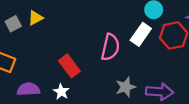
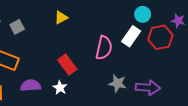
yellow triangle: (35, 18) -> (61, 17), moved
gray star: (126, 87) -> (117, 83), turned 30

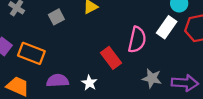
gray square: (17, 27) -> (56, 17), moved
red rectangle: (67, 65) -> (111, 58), moved

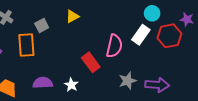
orange rectangle: (31, 53) -> (26, 45), moved, turned 65
gray star: (152, 78) -> (128, 81), turned -30

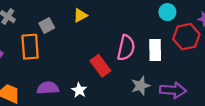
white rectangle: (141, 35) -> (155, 50), moved, turned -36

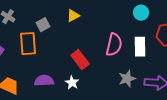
cyan circle: (167, 12) -> (141, 13), moved
red rectangle: (100, 66) -> (80, 60), moved

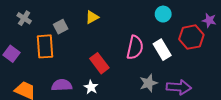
white rectangle: (140, 47) -> (162, 50), turned -30

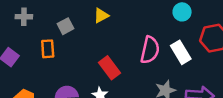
gray cross: (24, 18) -> (24, 17), turned -32
orange rectangle: (45, 46) -> (48, 49), size x0.7

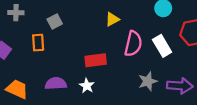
yellow triangle: (101, 15) -> (112, 19), moved
red rectangle: (109, 68) -> (96, 60), turned -60

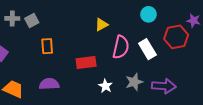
gray square: (55, 22) -> (32, 20), moved
orange rectangle: (38, 43) -> (47, 46), moved
white star: (87, 86) -> (105, 86), moved

